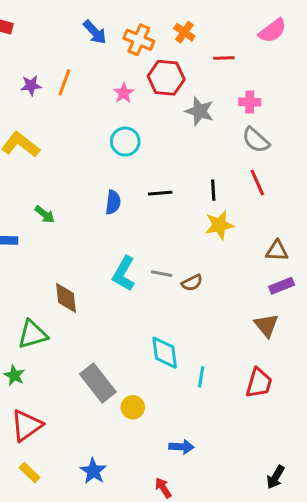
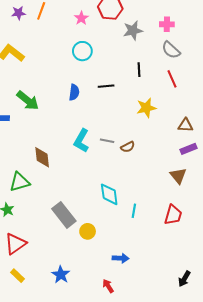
gray star: (200, 111) -> (133, 30), turned -30
black line: (213, 190) -> (139, 70), moved
green arrow: (45, 214) -> (28, 101), size x1.6

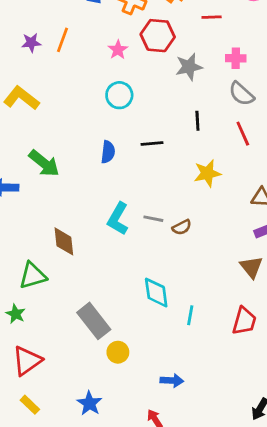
yellow circle: (88, 231) -> (118, 352), moved

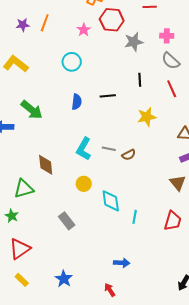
cyan circle: (119, 95) -> (72, 62), moved
gray rectangle: (94, 321) -> (67, 221), size x0.7
yellow circle: (118, 352) -> (84, 184), moved

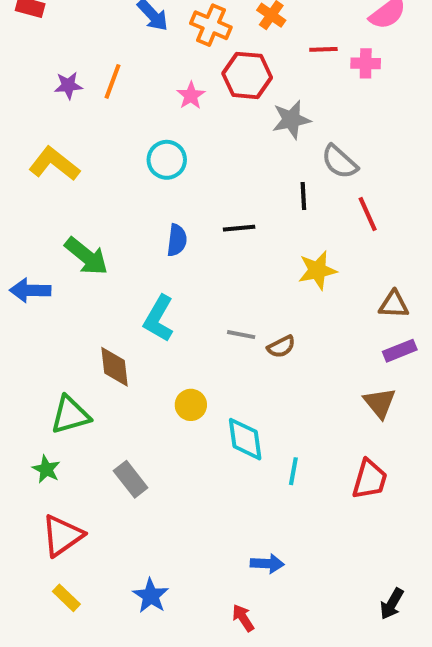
pink cross: (167, 36) -> (366, 63), moved
gray semicircle: (171, 61) -> (340, 162), moved
cyan L-shape: (84, 149) -> (159, 319), moved
gray rectangle: (67, 221) -> (131, 479), moved

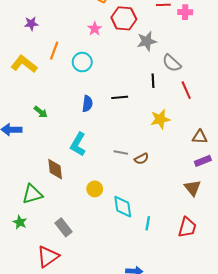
orange line: (113, 81) -> (54, 51), moved
green arrow: (86, 256) -> (41, 112), size x0.6
red triangle: (62, 536) -> (48, 257), moved

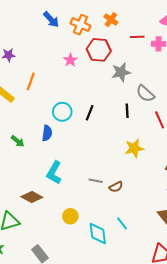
cyan circle: (82, 62) -> (62, 112), moved
black line: (120, 97) -> (90, 113), moved, turned -63
blue semicircle: (87, 104) -> (47, 133), moved
brown diamond: (55, 169) -> (32, 197), turned -55
cyan line: (148, 223) -> (122, 223), moved, turned -48

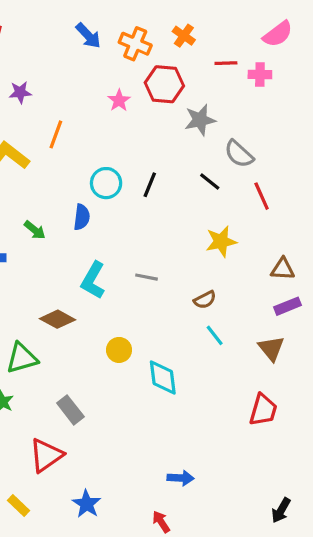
black line: (127, 111) -> (210, 181), turned -48
gray line: (96, 181) -> (147, 277), moved
brown semicircle: (116, 187) -> (205, 300), moved
cyan line: (122, 223) -> (215, 335), moved

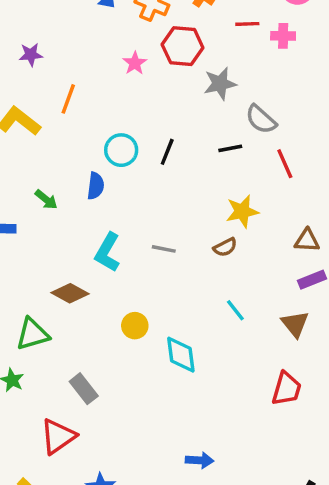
black line: (210, 181) -> (230, 148), turned -50
brown semicircle: (205, 300) -> (225, 247), moved

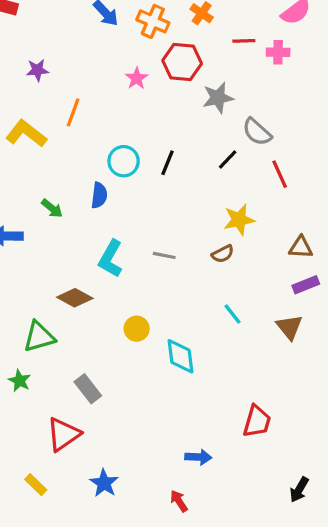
black line: (230, 148) -> (228, 160), turned -35
red trapezoid: (287, 389) -> (257, 421), moved

